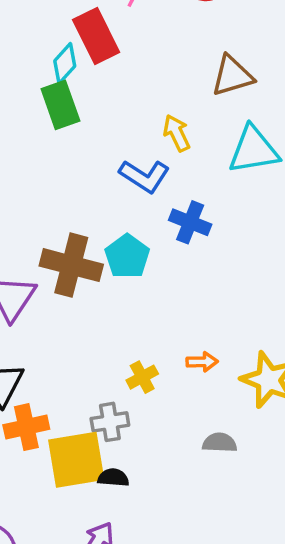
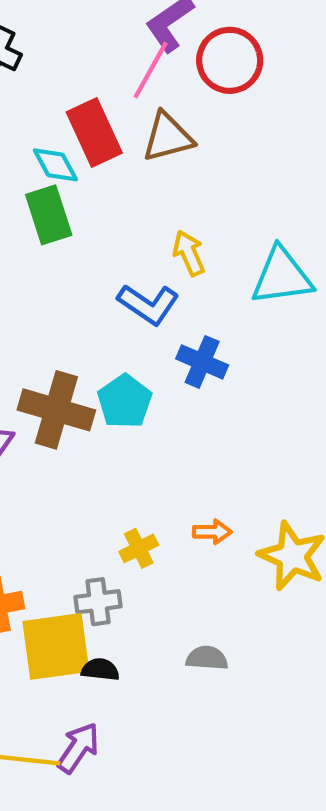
cyan diamond: (65, 63) -> (55, 165), turned -72
brown triangle: (232, 76) -> (168, 137), moved
gray semicircle: (220, 443) -> (207, 658), moved

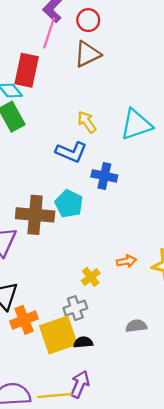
red circle: (230, 60) -> (88, 20), size x0.7
red rectangle: (94, 132) -> (27, 70), turned 48
brown triangle: (168, 137) -> (87, 54), moved

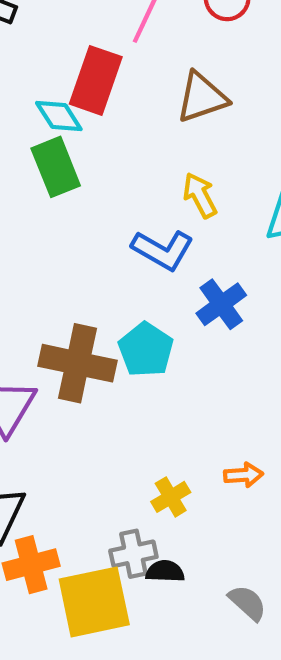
brown triangle: (87, 54) -> (202, 97), moved
blue cross: (104, 176) -> (221, 304), turned 35
gray semicircle: (136, 326) -> (247, 603), turned 42
black semicircle: (83, 342) -> (165, 571), moved

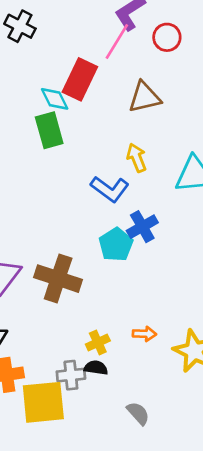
cyan pentagon: (146, 350) -> (116, 245), moved
brown cross: (77, 363) -> (58, 279), moved
black semicircle: (165, 571) -> (96, 368), moved

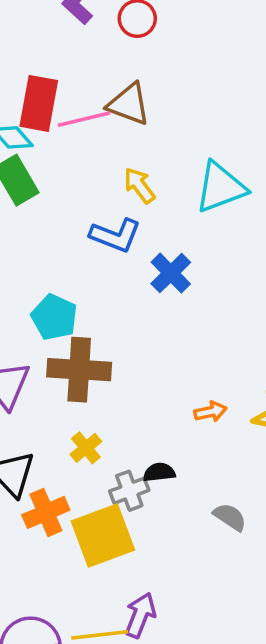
pink line: (117, 41) -> (84, 119), moved, turned 60
brown triangle: (144, 97) -> (129, 104), turned 48
cyan pentagon: (116, 245) -> (54, 317), moved
yellow cross: (98, 343) -> (86, 448), moved

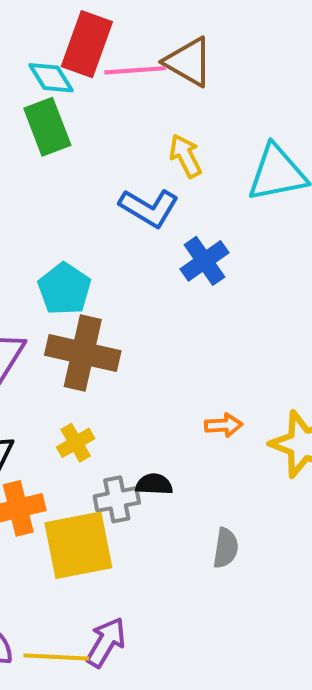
gray semicircle: (230, 517) -> (226, 548), turned 56

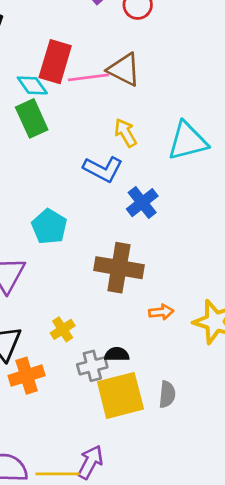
brown cross: (83, 353) -> (119, 268), moved
yellow square: (78, 545) -> (120, 395), moved

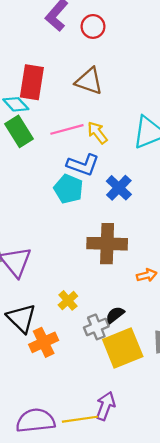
pink line: (88, 77) -> (67, 129), moved
cyan pentagon: (49, 227) -> (68, 189), moved
black semicircle: (117, 354) -> (115, 315), turned -30

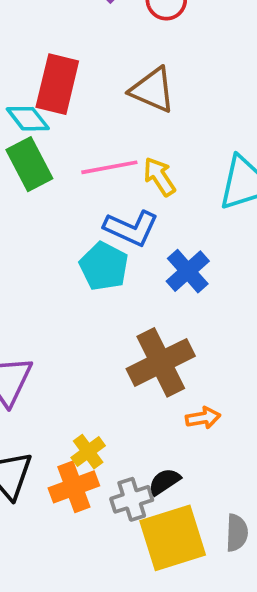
brown cross: (107, 244) -> (161, 362), turned -33
orange arrow: (147, 275) -> (203, 418), moved
orange cross: (44, 342) -> (74, 487), moved

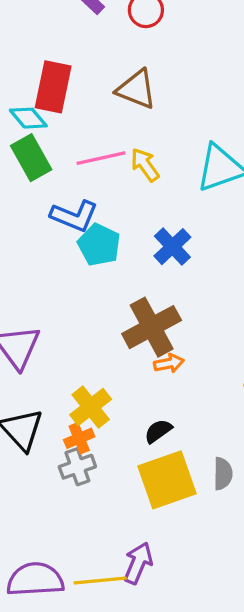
blue L-shape: (131, 228) -> (74, 216), moved
orange arrow: (203, 418) -> (169, 363), moved
yellow cross: (88, 452) -> (91, 407), size x1.4
orange cross: (74, 487) -> (79, 438), size x0.7
gray cross: (132, 499) -> (77, 467), moved

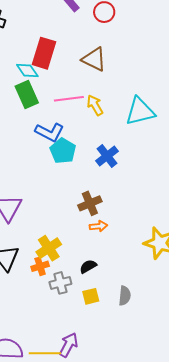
brown cross: (152, 327) -> (90, 203), size x0.7
gray cross: (77, 467) -> (60, 283), moved
yellow square: (167, 480) -> (91, 296), size x0.5

